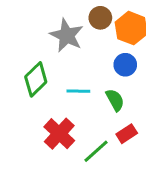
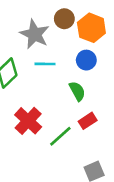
cyan line: (78, 91) -> (45, 64), moved

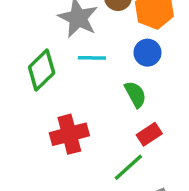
red cross: (28, 121) -> (69, 134), turned 32
green line: (60, 136) -> (128, 167), moved

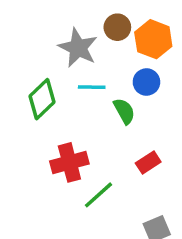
green semicircle: (135, 94) -> (124, 111), moved
green line: (128, 167) -> (99, 195), moved

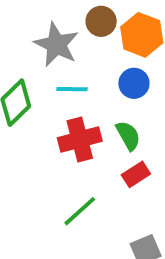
green semicircle: (124, 111) -> (128, 136), moved
red cross: (69, 162) -> (80, 140), moved

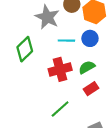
cyan line: (72, 89) -> (66, 41), moved
green semicircle: (128, 136) -> (87, 67), turned -91

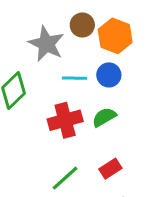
red rectangle: (91, 89) -> (110, 169), moved

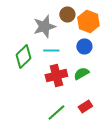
gray star: (46, 44) -> (44, 26), turned 30
cyan line: (74, 78) -> (51, 50), moved

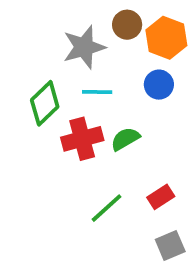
green semicircle: (81, 73) -> (125, 139), moved
red cross: (56, 75) -> (82, 139), moved

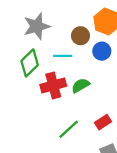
brown circle: (127, 25) -> (80, 36), moved
gray star: (84, 47) -> (37, 26), moved

